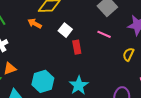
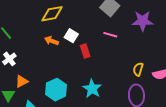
orange arrow: (35, 23) -> (51, 41), moved
yellow semicircle: (128, 54) -> (138, 69), moved

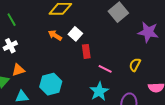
pink line: (110, 35) -> (105, 69), moved
yellow semicircle: (138, 69) -> (135, 65), moved
cyan star: (92, 89) -> (99, 91), moved

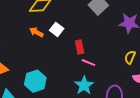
red rectangle: (86, 51) -> (80, 47), moved
yellow semicircle: (135, 65) -> (130, 57), moved

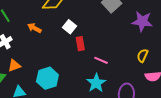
orange arrow: (36, 32) -> (34, 28), moved
red rectangle: (80, 47) -> (80, 44), moved

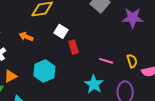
yellow semicircle: (142, 56) -> (132, 61), moved, turned 144
pink line: (101, 60) -> (106, 61), moved
cyan hexagon: (47, 78) -> (44, 71), moved

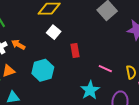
white square: (61, 31) -> (54, 32), moved
orange arrow: (26, 37) -> (18, 45), moved

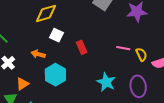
orange arrow: (18, 45) -> (38, 54), moved
pink line: (105, 69) -> (123, 48), moved

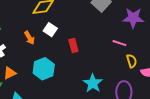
pink line: (123, 48) -> (119, 43), moved
orange arrow: (38, 54) -> (29, 38), moved, turned -144

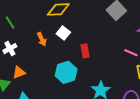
cyan hexagon: (44, 69) -> (66, 72), moved

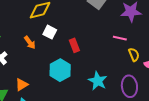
orange triangle: (19, 72) -> (22, 85), moved

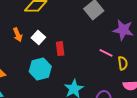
white square: (50, 32) -> (38, 37), moved
yellow semicircle: (134, 55) -> (123, 63), moved

